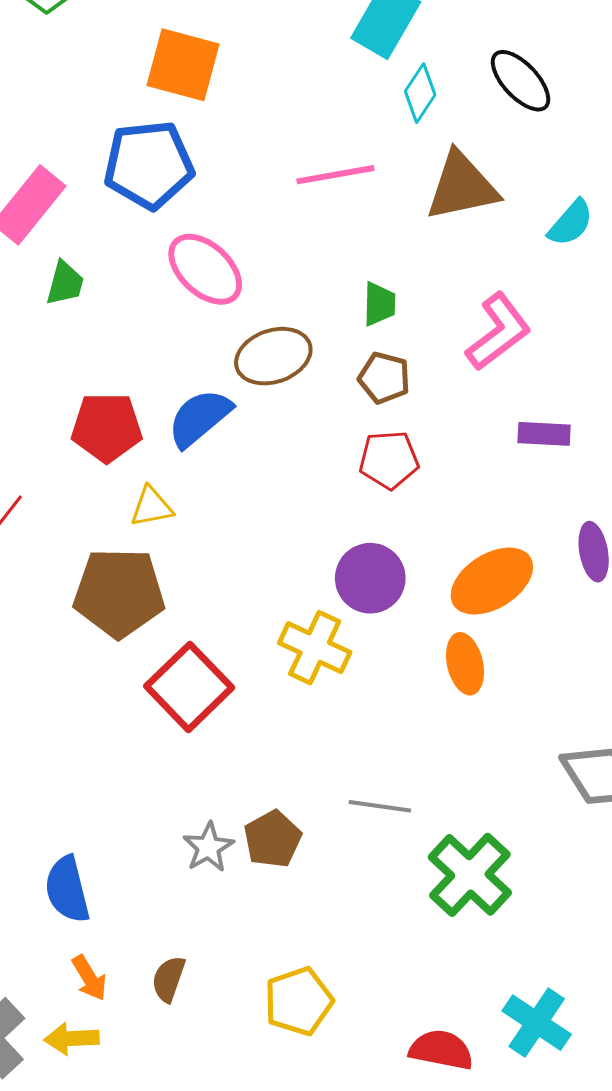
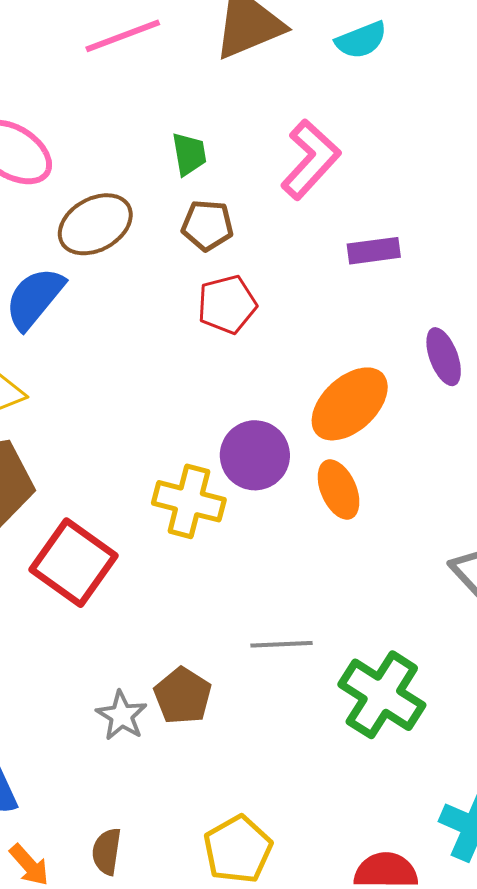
cyan semicircle: (571, 223) -> (361, 40), turned 38
purple circle: (370, 578) -> (255, 455), moved

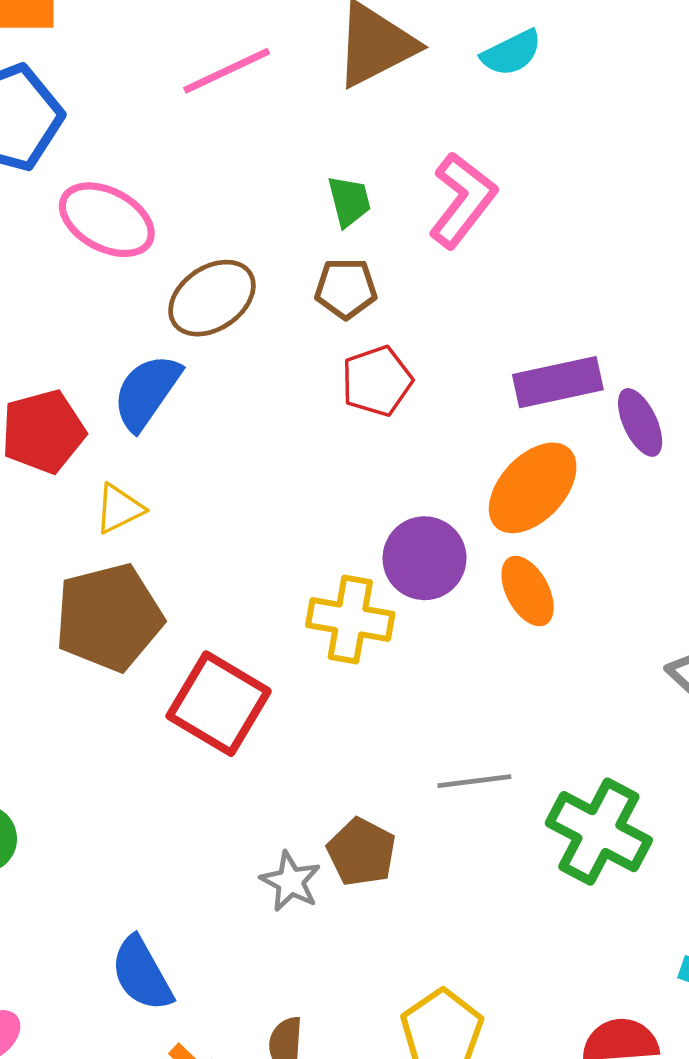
green trapezoid: (189, 154) -> (349, 201), moved
purple rectangle: (374, 251) -> (558, 382), moved, size x1.4

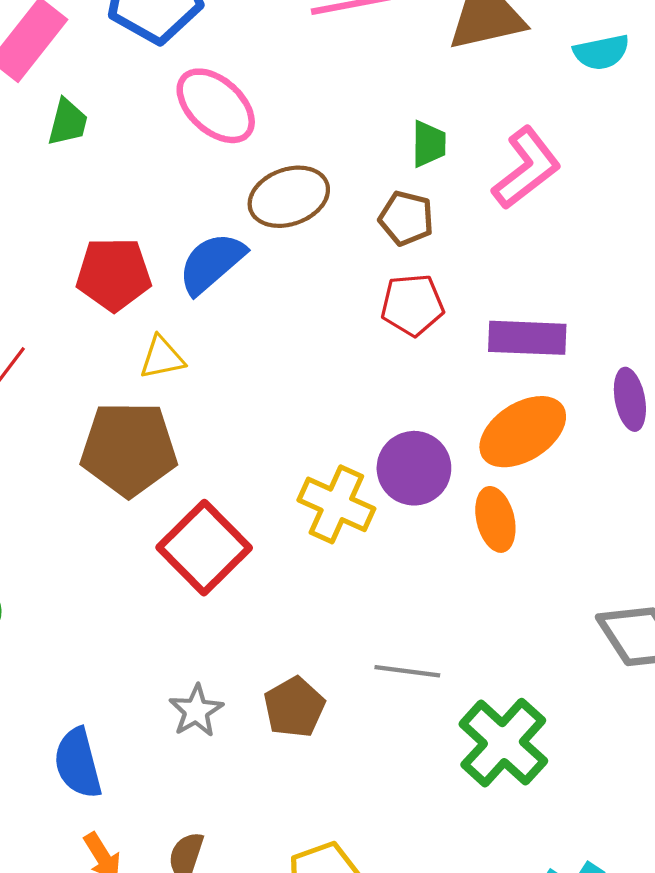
purple rectangle: (558, 382) -> (527, 338), moved
gray star: (290, 881) -> (196, 711), moved

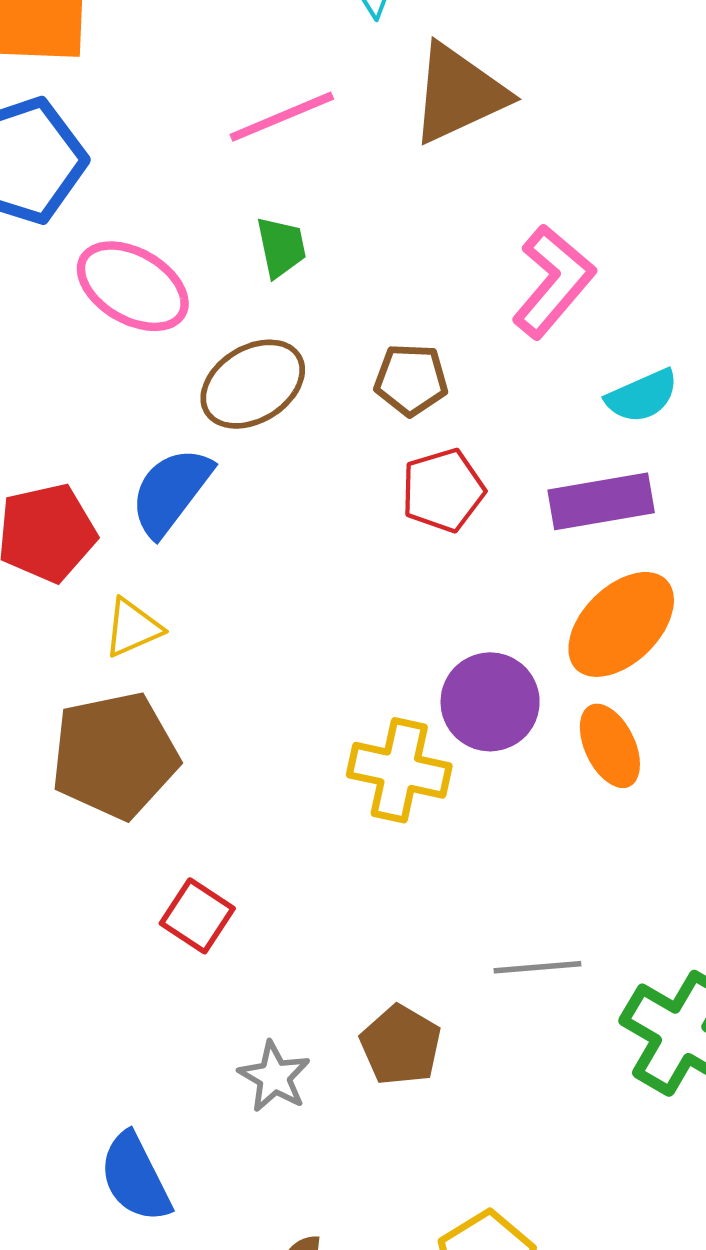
cyan semicircle: (601, 52) -> (642, 396), moved
green trapezoid: (429, 144) -> (281, 247), moved
red square: (204, 548) -> (197, 916), moved, size x0.6

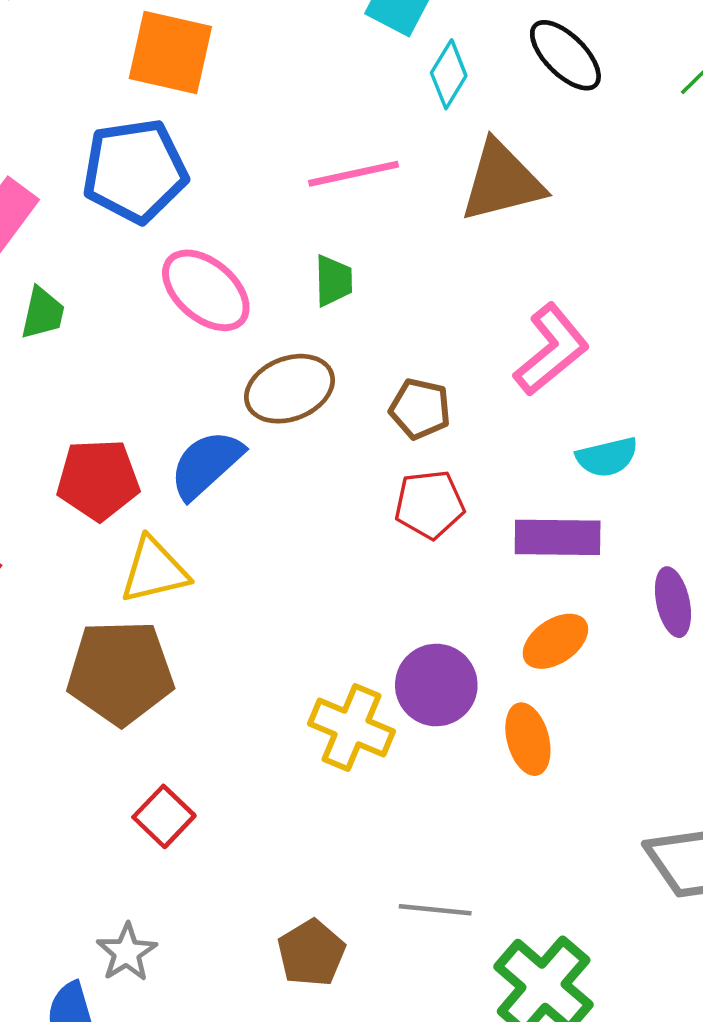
orange ellipse: (621, 624) -> (555, 641), size x0.7
yellow triangle: (132, 628) -> (154, 570), size x1.4
gray star: (274, 1077) -> (127, 952), moved

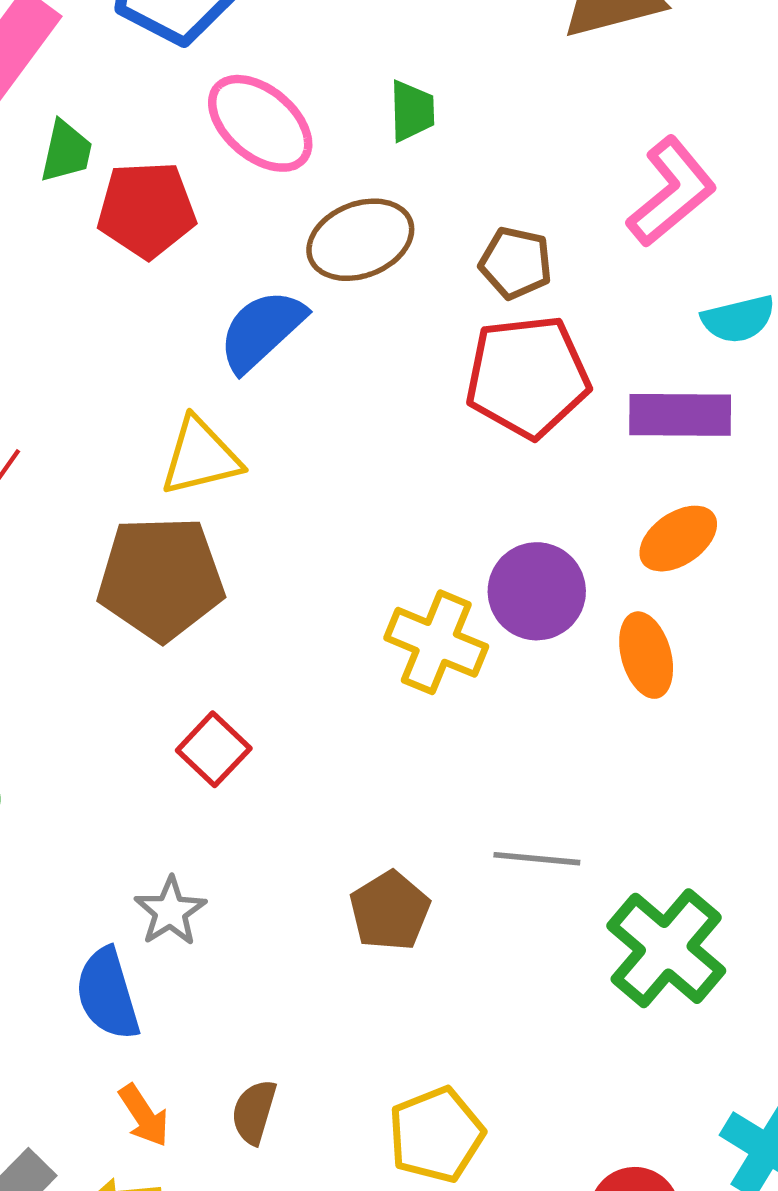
red pentagon: (98, 480) -> (146, 210), moved
red pentagon: (429, 504) -> (528, 377), size x1.5

